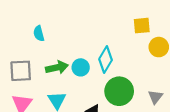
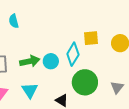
yellow square: (142, 26) -> (91, 38), moved
cyan semicircle: (39, 33) -> (14, 21), moved

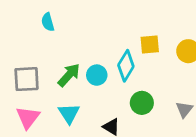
green arrow: (30, 61) -> (69, 75), turned -36
green circle: (85, 82) -> (142, 103), size x0.7

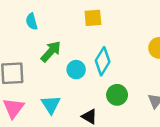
yellow square: (150, 45) -> (93, 18), moved
green arrow: (69, 75) -> (51, 52), moved

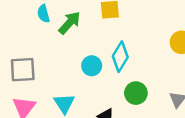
green arrow: (51, 52) -> (70, 23), moved

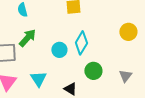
green arrow: (70, 23) -> (27, 38), moved

